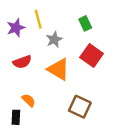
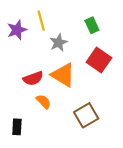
red semicircle: (22, 62) -> (33, 78), moved
orange semicircle: (29, 100) -> (43, 101), moved
brown square: (80, 107) -> (86, 115), turned 35

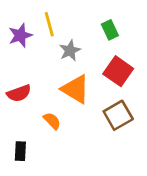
red semicircle: (33, 78) -> (19, 93), moved
brown square: (86, 115) -> (118, 115), moved

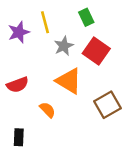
green rectangle: (110, 30) -> (86, 17), moved
red square: (118, 71) -> (96, 51), moved

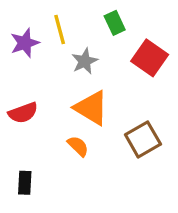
red square: (96, 51) -> (150, 58), moved
orange semicircle: (48, 110) -> (78, 146), moved

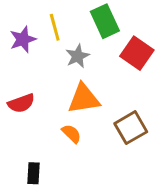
green rectangle: (115, 23) -> (105, 21), size x1.5
orange triangle: (91, 108) -> (84, 99), turned -40
black rectangle: (25, 183) -> (33, 173), moved

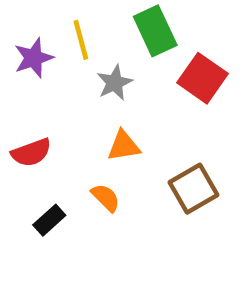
orange triangle: (84, 99) -> (124, 146), size x0.7
black rectangle: (33, 173) -> (49, 220), moved, turned 45

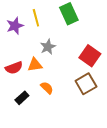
red square: (203, 78) -> (90, 56), moved
gray star: (115, 83) -> (48, 47), moved
orange triangle: (124, 146) -> (35, 65), moved

